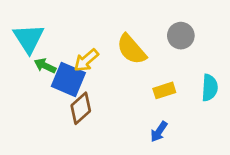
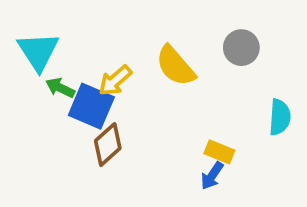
yellow rectangle: (164, 90) -> (219, 152), moved, turned 40

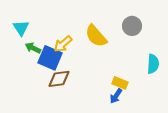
cyan triangle: (38, 51) -> (21, 28), size x0.7
brown diamond: (108, 145) -> (59, 79), turned 35

